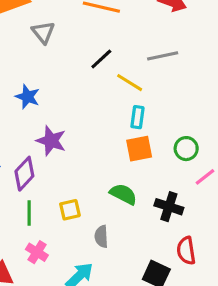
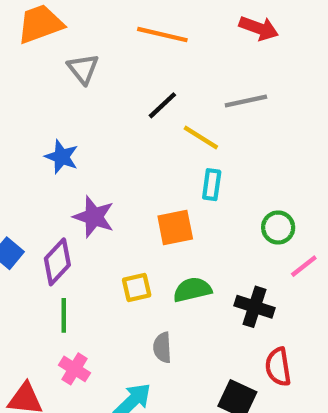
orange square: (139, 149) -> (175, 228), moved
green semicircle: (123, 194) -> (192, 290), turned -40
yellow square: (70, 210) -> (137, 288), moved

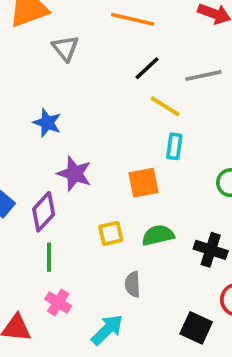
black line: (162, 105) -> (147, 68), moved

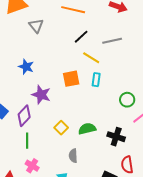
orange square: (143, 183) -> (71, 79), moved
yellow square: (111, 233) -> (61, 128), turned -32

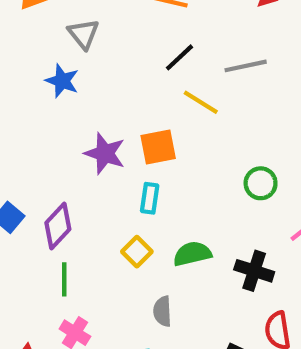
blue star: (26, 67) -> (62, 81), moved
cyan rectangle: (96, 80) -> (150, 198), moved
purple star: (41, 95) -> (105, 153), moved
green circle: (127, 100) -> (261, 183), moved

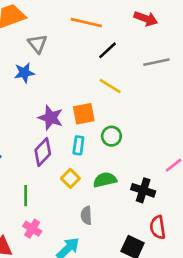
black line: (179, 57) -> (107, 50), moved
gray line: (246, 66) -> (156, 62), moved
blue star: (62, 81) -> (24, 73), turned -30
green circle: (261, 183) -> (111, 136), moved
purple diamond: (58, 226) -> (43, 152), moved

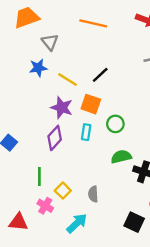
black line: (107, 50) -> (100, 75), moved
yellow line: (110, 86) -> (67, 79), moved
orange square: (84, 114) -> (91, 104), turned 30
yellow square: (70, 178) -> (63, 191), moved
green semicircle: (105, 180) -> (121, 157), moved

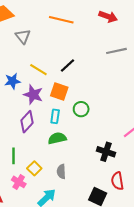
blue star: (38, 68) -> (12, 81), moved
green semicircle: (121, 157) -> (57, 138), moved

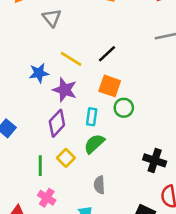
orange square: (59, 91) -> (110, 86), moved
green semicircle: (57, 138) -> (94, 144), turned -30
yellow square: (34, 168) -> (66, 158), moved

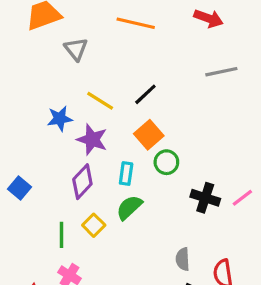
orange square: (110, 86) -> (149, 135), turned 30
black cross: (155, 160) -> (205, 198), moved
gray semicircle: (99, 185) -> (183, 259), moved

